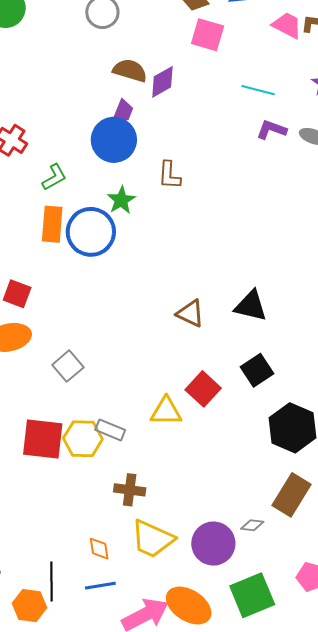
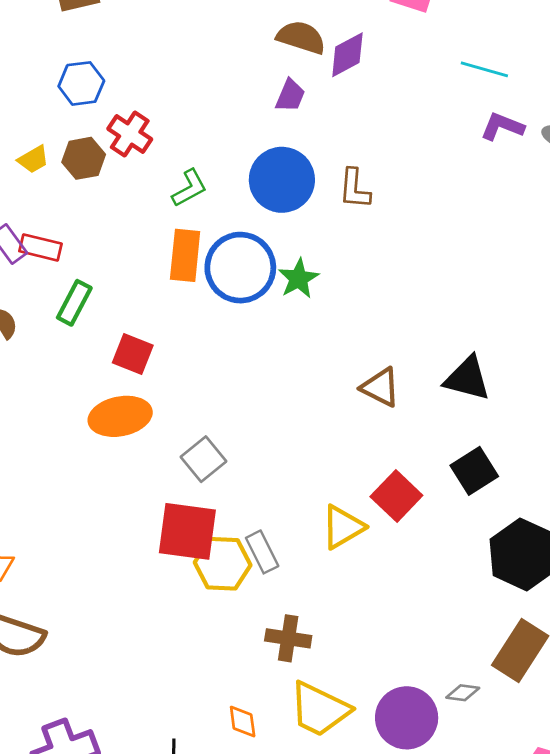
blue circle: (114, 140) -> (282, 180), moved
green star: (121, 200) -> (299, 279), moved
yellow triangle: (166, 411) -> (343, 527), turned -32
gray rectangle: (110, 430) -> (262, 552), turned 40
red square: (43, 439) -> (187, 531), moved

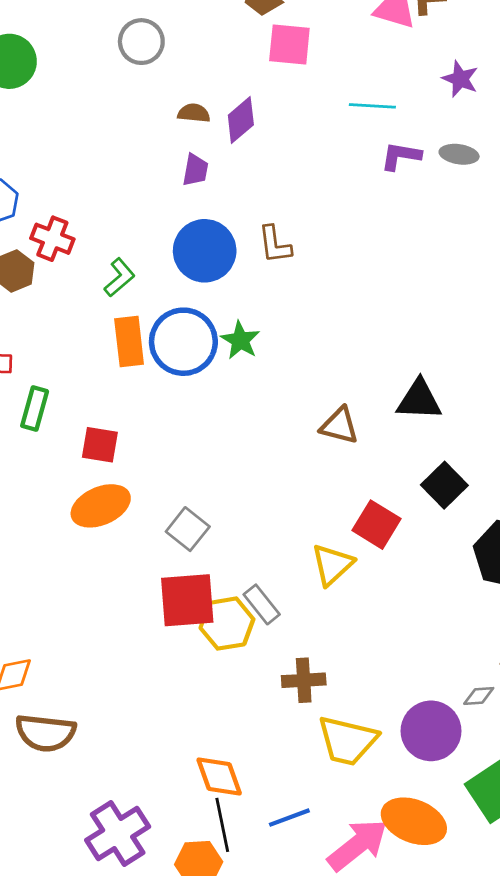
brown semicircle: (301, 37) -> (194, 113), size x0.7
orange diamond: (243, 722) -> (219, 777), moved, size x1.5

